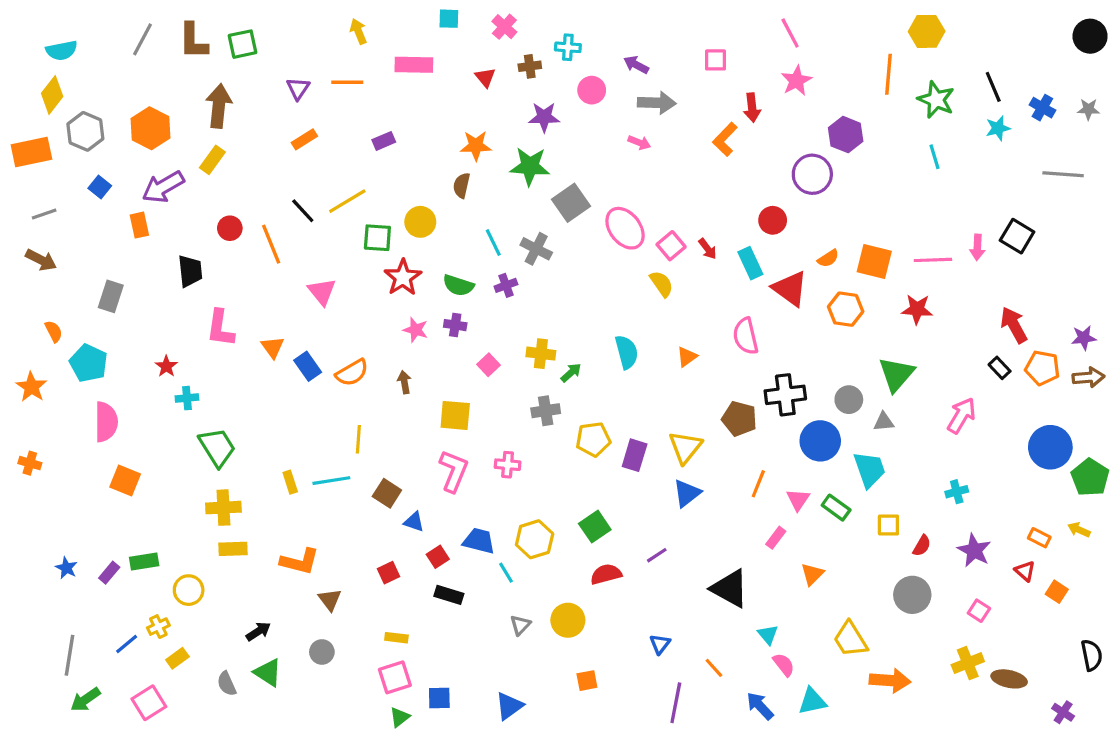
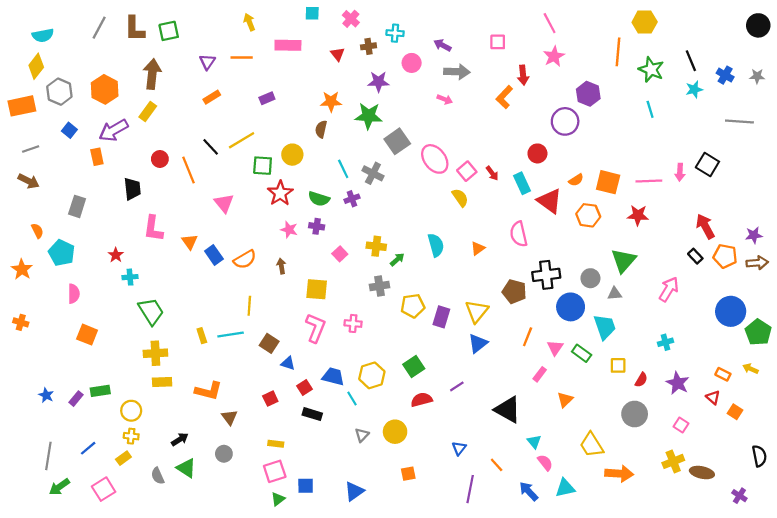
pink semicircle: (106, 422) -> (74, 294), size x0.7
yellow cross: (158, 627) -> (131, 436), moved, turned 32

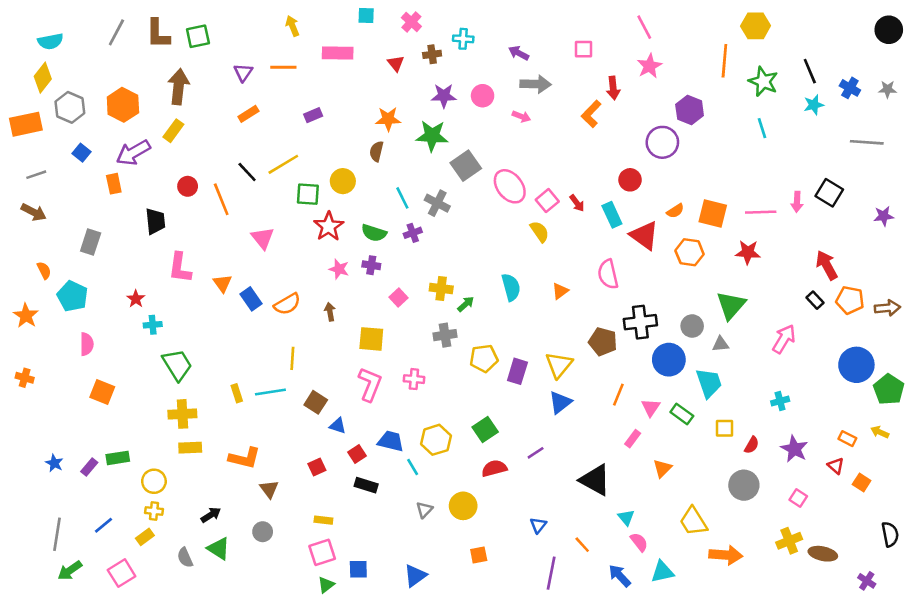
pink circle: (412, 63) -> (483, 96), moved
purple star: (754, 235) -> (884, 216), moved

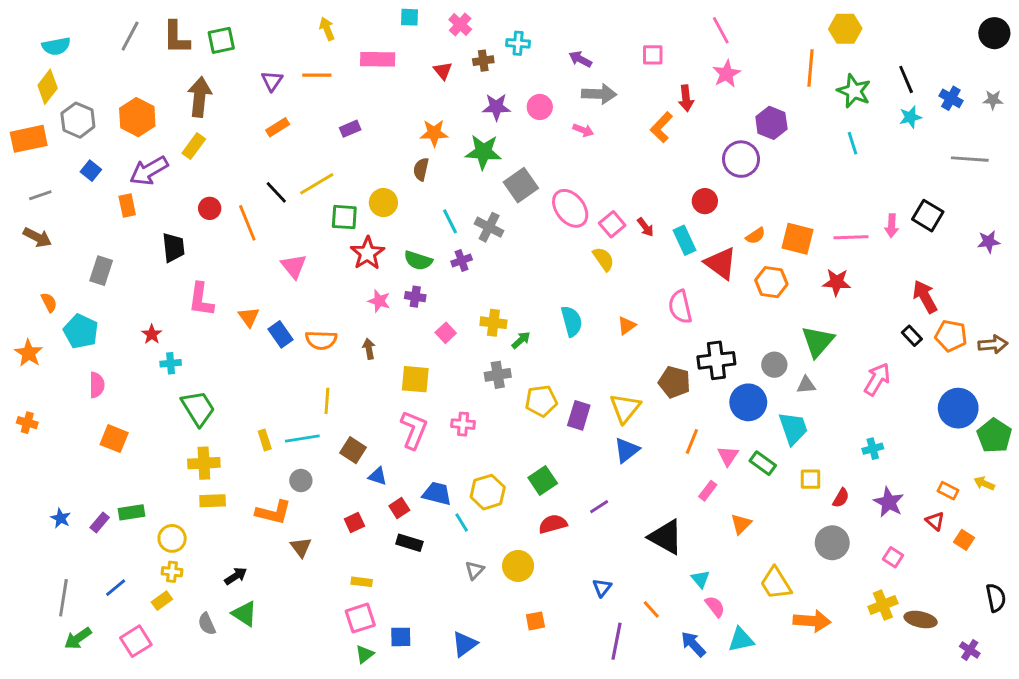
orange semicircle: (287, 304) -> (321, 340), turned 32
gray circle: (263, 532) -> (301, 481), moved

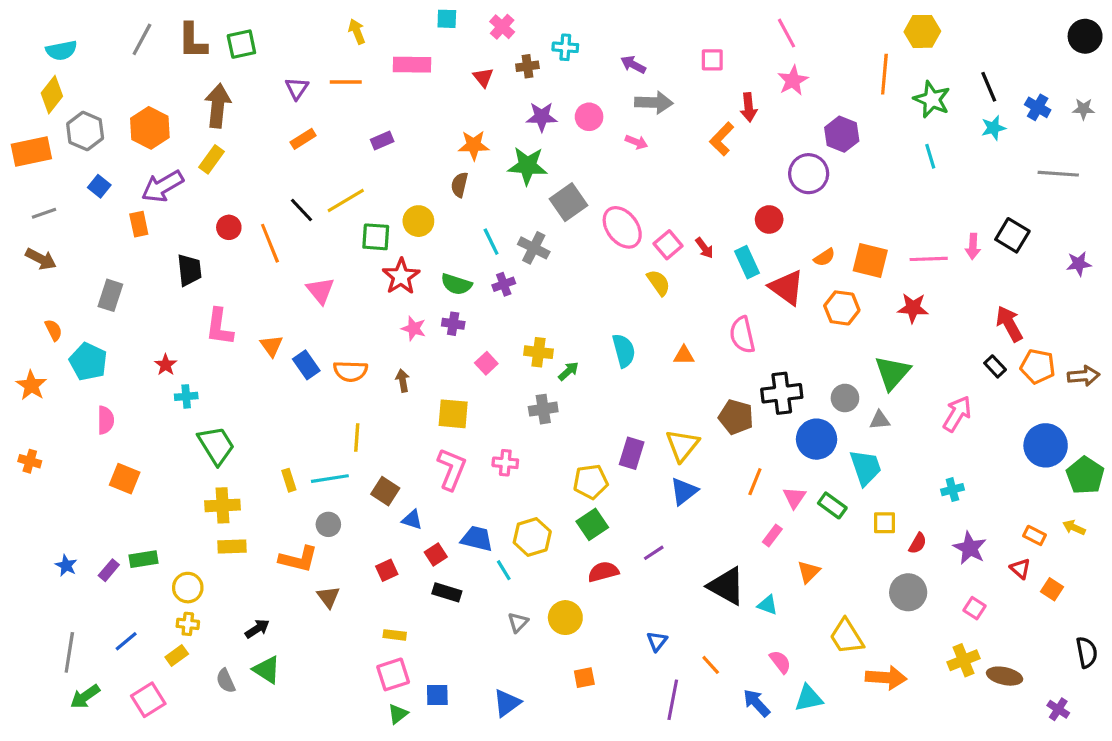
orange triangle: (627, 326) -> (684, 355), turned 36
yellow pentagon: (541, 401) -> (591, 482), moved
cyan triangle: (700, 579) -> (768, 605), moved, turned -30

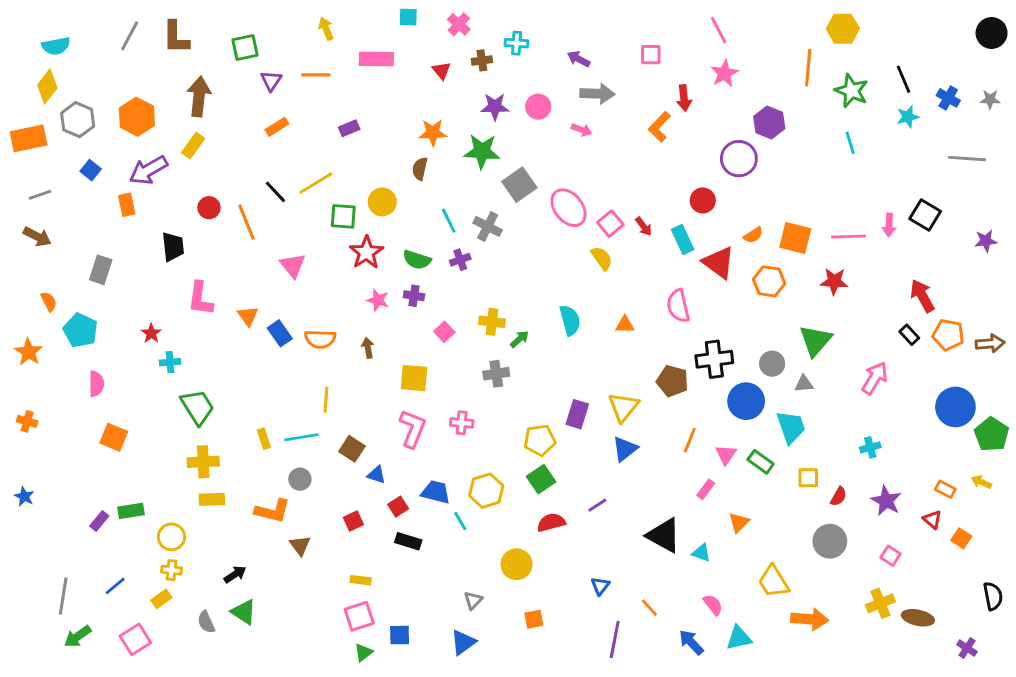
green square: (241, 44) -> (245, 47), moved
blue star: (66, 565) -> (24, 496), moved
gray triangle: (518, 622) -> (473, 600), moved

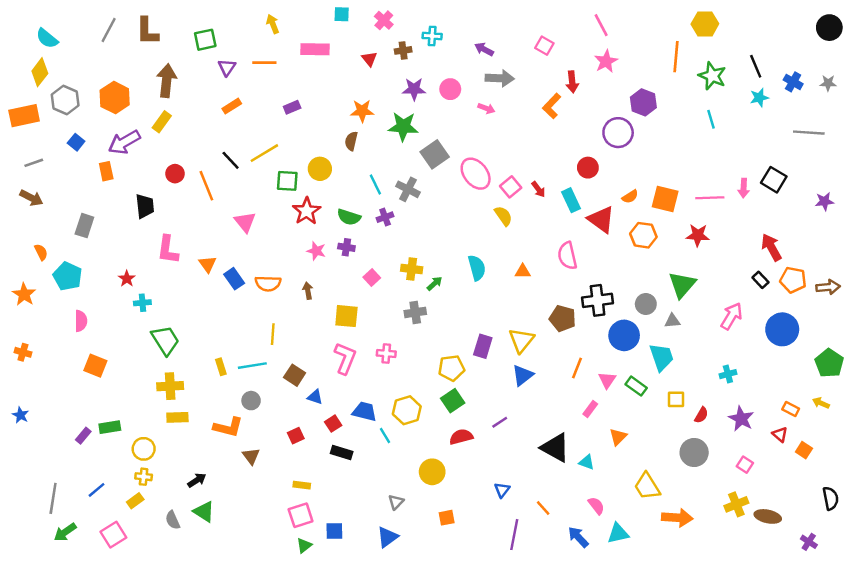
cyan semicircle: (56, 46) -> (47, 38), turned 50
pink square: (651, 55) -> (544, 46), turned 30
blue circle: (955, 407) -> (782, 329), moved

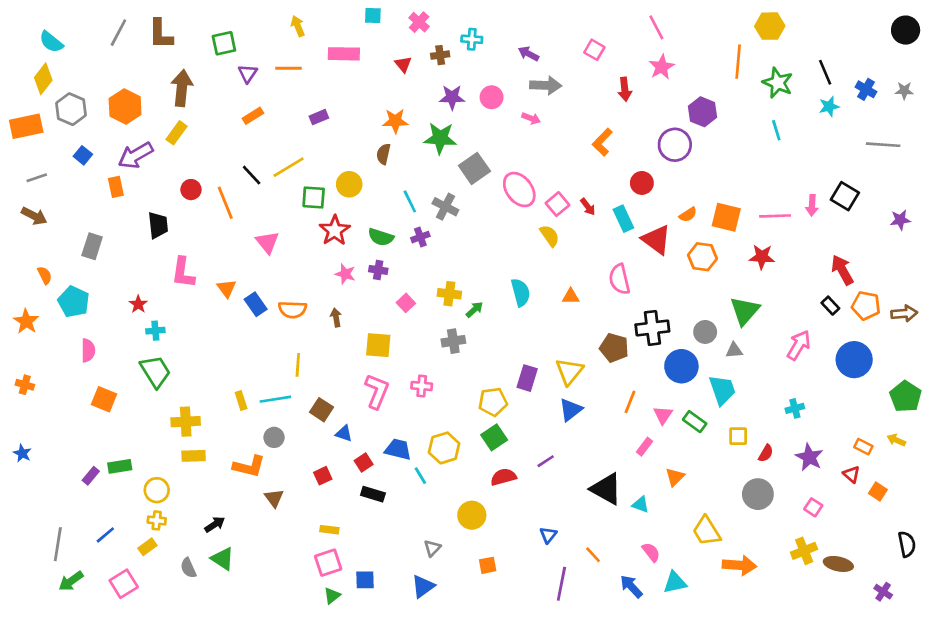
orange L-shape: (552, 106) -> (602, 142), moved
green trapezoid: (165, 340) -> (155, 371), moved

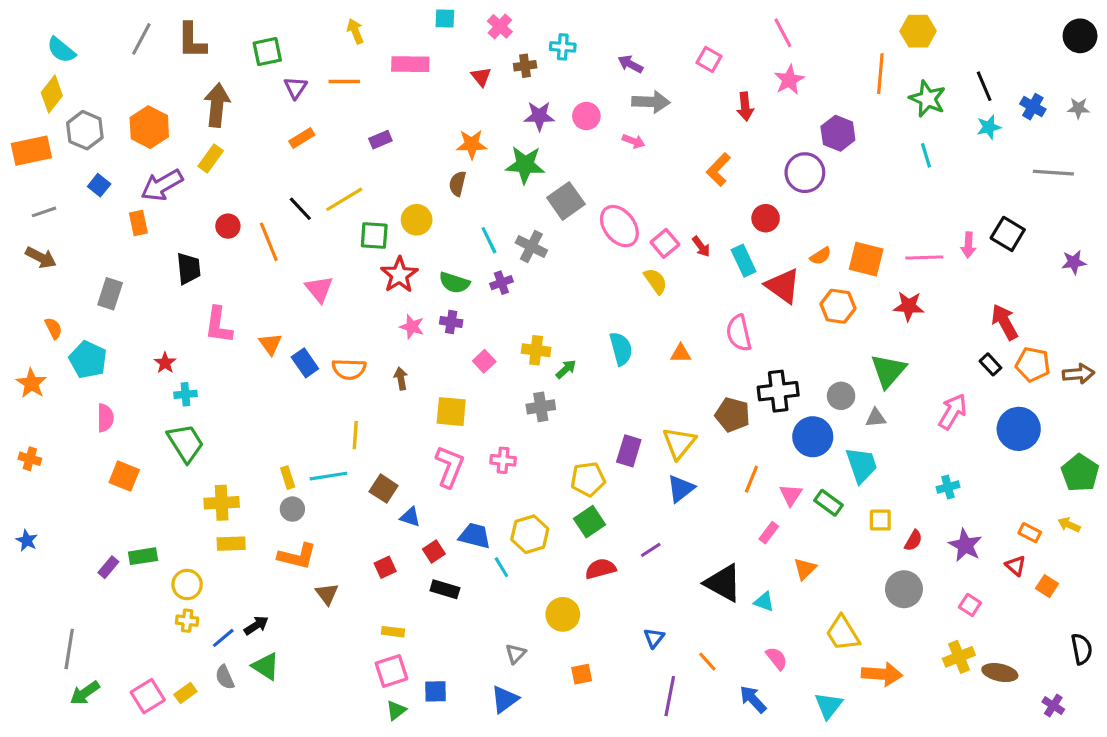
gray circle: (274, 437) -> (292, 509), moved
blue line: (105, 535) -> (223, 638), moved
yellow rectangle: (147, 547) -> (185, 693), moved
cyan triangle: (675, 582) -> (828, 706), moved, turned -40

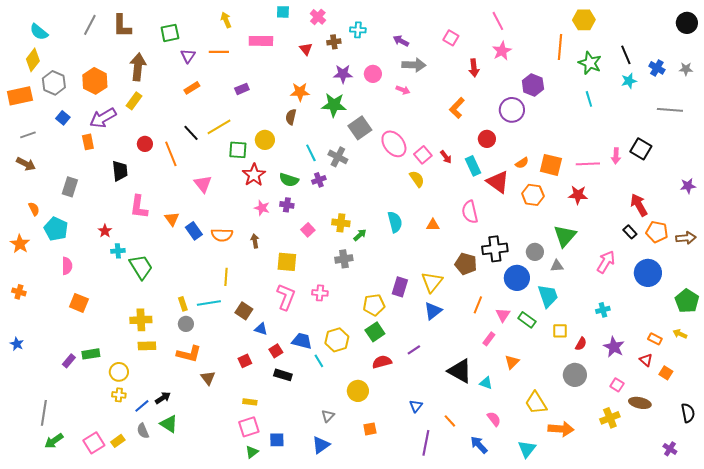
purple star: (1074, 262) -> (688, 186), moved
green trapezoid: (185, 443) -> (141, 267), moved
brown ellipse: (1000, 673) -> (640, 403), moved

